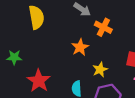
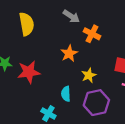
red star: (39, 81) -> (29, 72), moved, turned 30

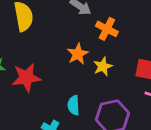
yellow star: (89, 75) -> (103, 66), moved

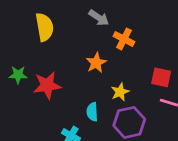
yellow star: (103, 66) -> (120, 92), moved

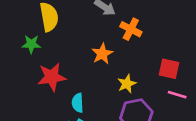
green star: (18, 75) -> (31, 44), moved
cyan semicircle: (92, 112) -> (78, 103), moved

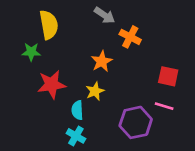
yellow star: (127, 84) -> (95, 91), moved
pink line: (177, 95) -> (164, 106), moved

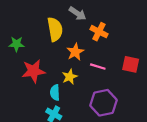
yellow semicircle: (49, 25) -> (55, 29), moved
pink line: (164, 106) -> (98, 67), moved

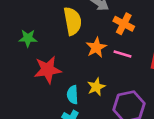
pink line: (98, 67) -> (122, 54), moved
yellow star: (70, 77) -> (96, 87), moved

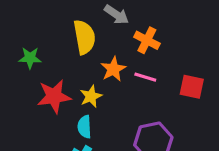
yellow star: (96, 87) -> (91, 96), moved

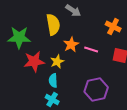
orange cross: (147, 40) -> (113, 26), moved
green star: (30, 58) -> (19, 38), size x1.6

